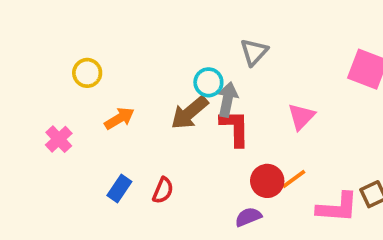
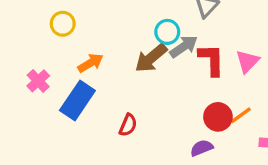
gray arrow: (227, 99) -> (184, 47), turned 44
red L-shape: (235, 128) -> (211, 60), moved
blue rectangle: (119, 188) -> (77, 101), moved, size x1.6

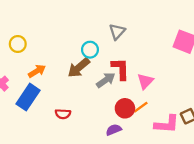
gray arrow: (184, 47) -> (106, 80), moved
pink triangle: (247, 61) -> (145, 81), moved
red semicircle: (128, 125) -> (63, 114), turned 70

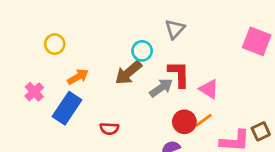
pink triangle: (145, 81) -> (209, 89), turned -42

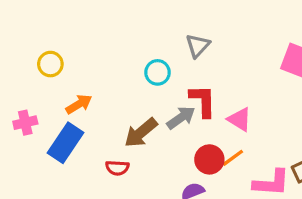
brown arrow: (128, 73) -> (141, 133), moved
pink cross: (34, 92) -> (25, 123), turned 30

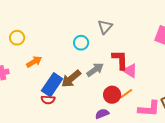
red L-shape: (203, 101) -> (120, 60), moved
blue rectangle: (65, 143) -> (52, 85), moved
red semicircle: (117, 168) -> (48, 100), moved

